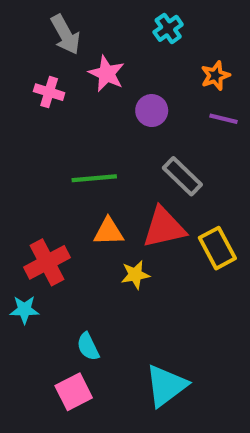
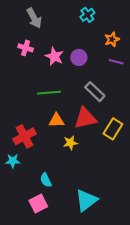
pink star: (107, 74) -> (54, 56), moved
yellow rectangle: (217, 248) -> (113, 129), turned 60

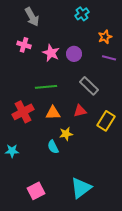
red triangle: (85, 118) -> (80, 111), size x0.6
red cross: (24, 136) -> (23, 112), moved
cyan semicircle: (46, 180) -> (53, 147), moved

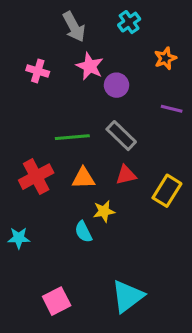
gray arrow: (32, 17) -> (74, 27), moved
pink star: (51, 53) -> (90, 66), moved
purple line: (109, 58) -> (172, 109), moved
gray rectangle: (89, 86) -> (121, 136), moved

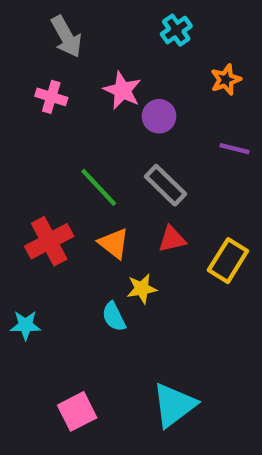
gray arrow: (74, 27) -> (66, 37), moved
green line: (72, 137) -> (99, 187), turned 52
orange triangle: (83, 178) -> (114, 243), turned 40

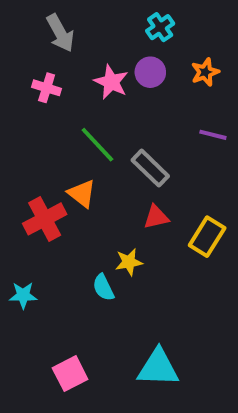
purple circle: (159, 116) -> (150, 72), moved
green line: (99, 187) -> (97, 145), moved
orange triangle: (114, 243) -> (82, 194), moved
cyan triangle: (174, 405) -> (158, 368), turned 39

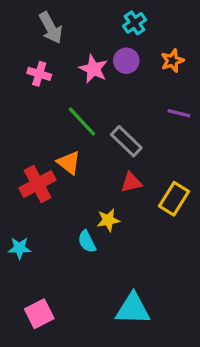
pink square: (70, 374) -> (39, 314), moved

